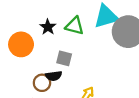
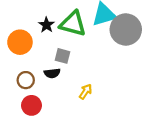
green triangle: (75, 26) -> (73, 24), size x1.4
brown circle: (42, 83) -> (26, 80), moved

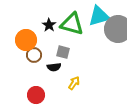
brown circle: (26, 80) -> (34, 55), moved
yellow arrow: (86, 92) -> (74, 83), moved

